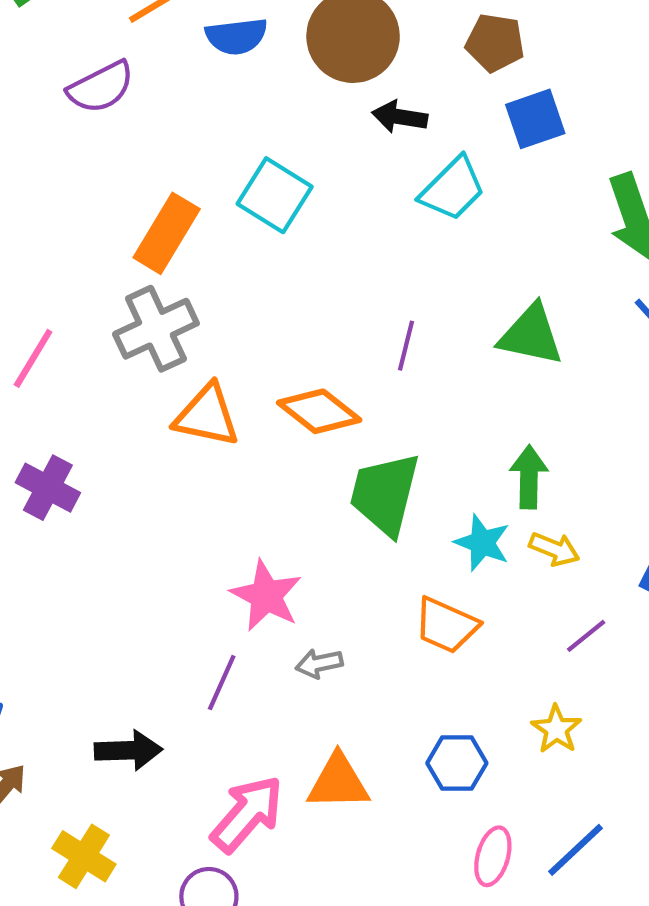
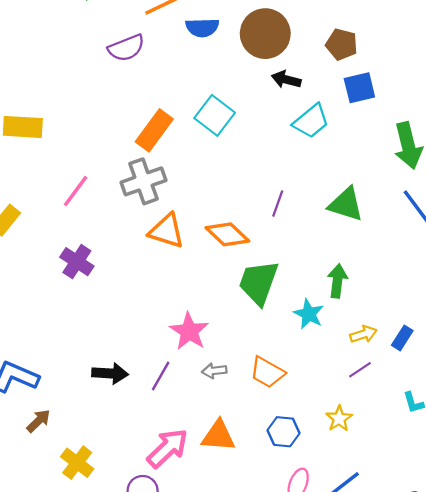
yellow arrow: (554, 549) -> (363, 334), moved, turned -45
orange trapezoid: (446, 625) -> (267, 372), moved
black arrow: (128, 750) -> (110, 373), moved

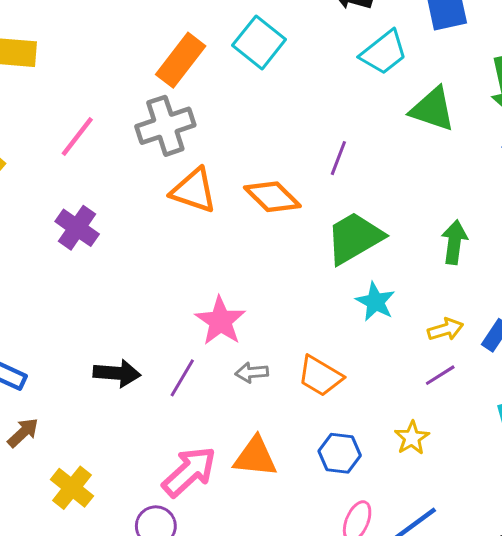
green triangle: (346, 204) -> (432, 109), moved
green arrow: (337, 281) -> (454, 242), moved
green trapezoid: (259, 283) -> (354, 238), moved, turned 39

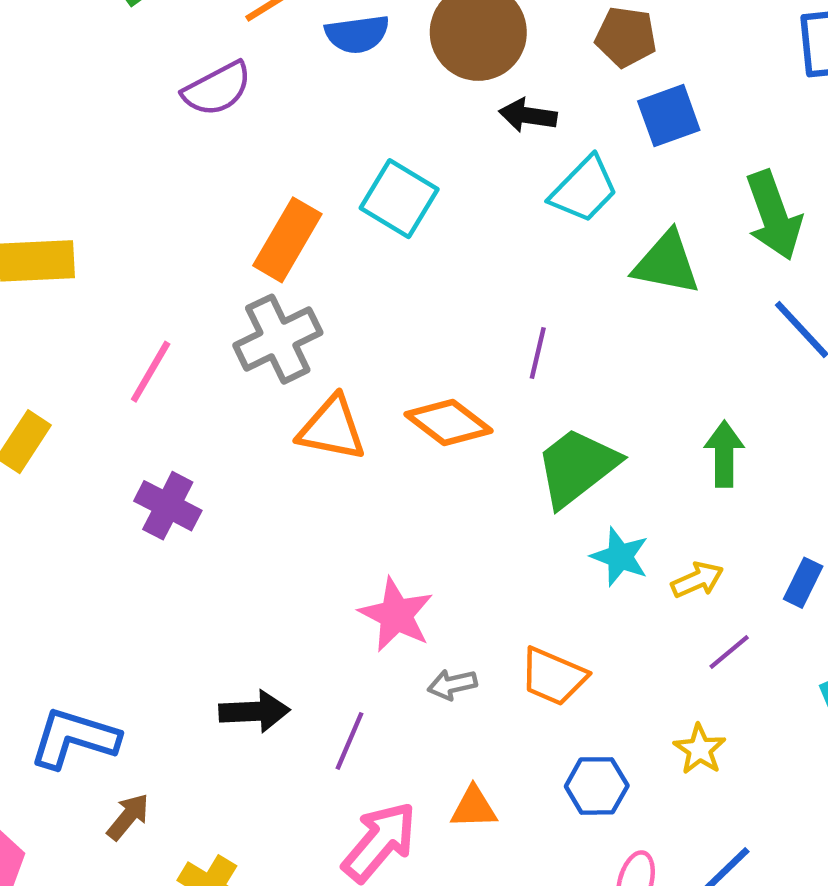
yellow arrow: (446, 329) -> (697, 580), moved
purple line: (182, 378) -> (349, 741), moved
orange triangle: (255, 457) -> (474, 807), size x0.7

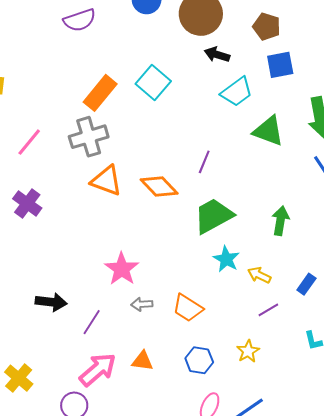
yellow arrow: (697, 580) -> (259, 275), turned -140

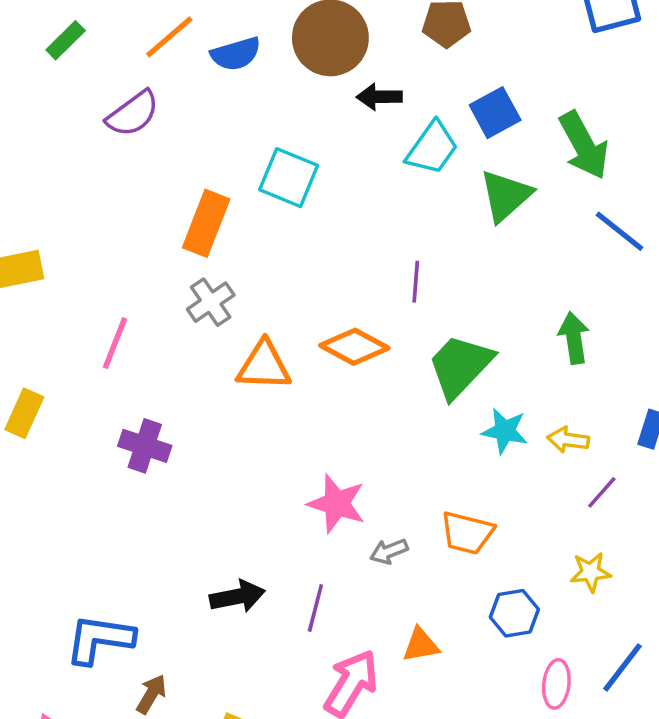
blue square: (280, 65) -> (495, 113), moved
green triangle: (268, 131) -> (506, 196), turned -44
gray cross: (89, 137) -> (211, 302), size x0.7
yellow star: (248, 351) -> (591, 572), turned -30

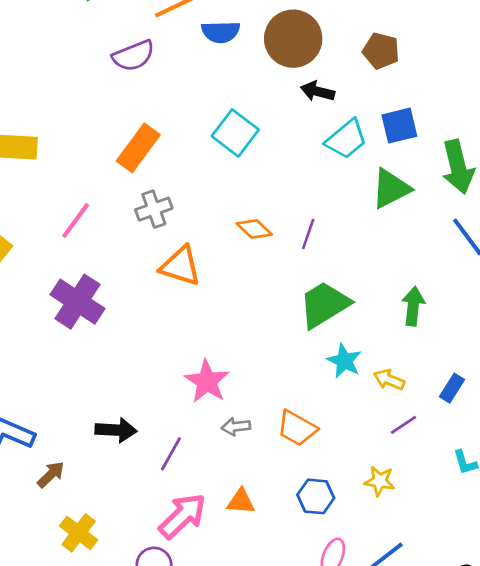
orange rectangle: (206, 223) -> (138, 148), moved
orange diamond: (354, 347) -> (254, 229), moved, size x0.7
purple cross: (145, 446) -> (77, 302), size x1.4
brown arrow: (151, 694) -> (51, 474), moved

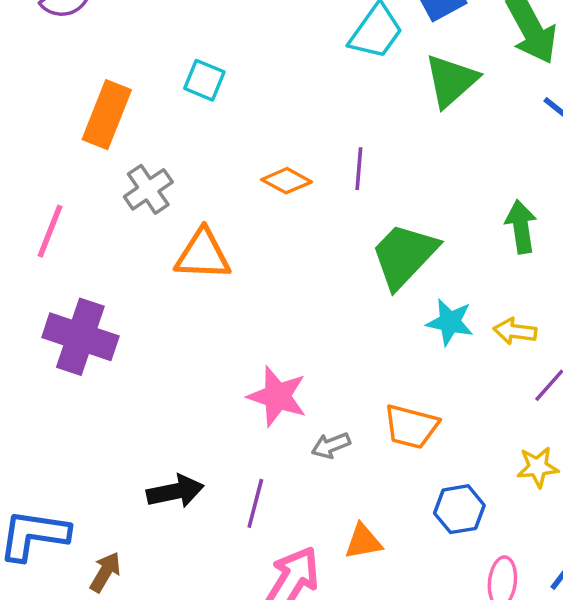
cyan square: (235, 133) -> (204, 80), moved, size x0.7

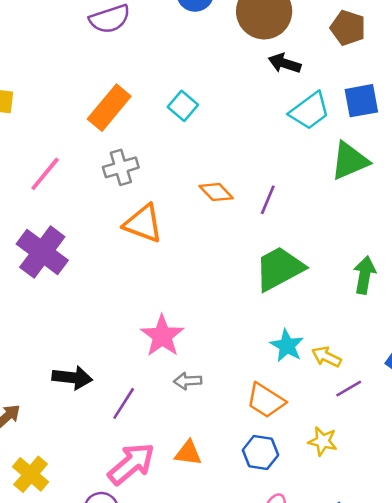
cyan star: (450, 322) -> (287, 346), moved
yellow arrow: (515, 331) -> (326, 357), moved
orange trapezoid: (411, 427) -> (266, 400), moved

